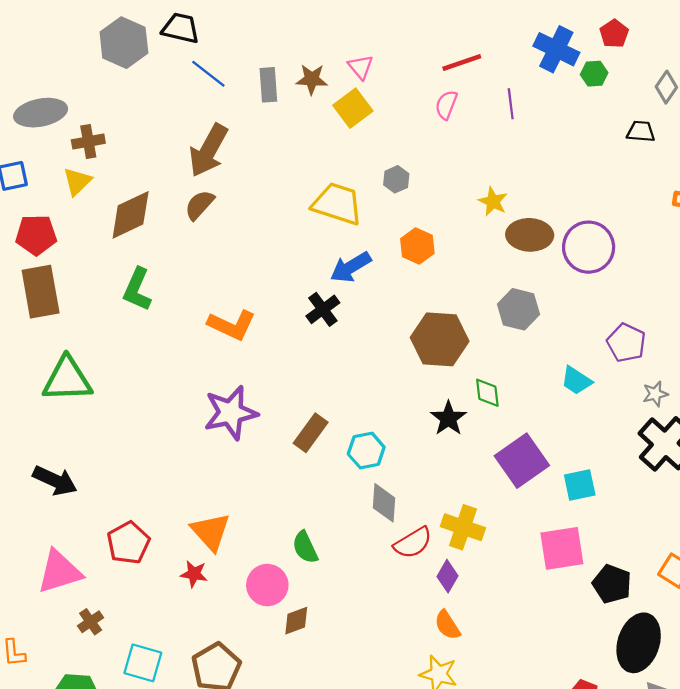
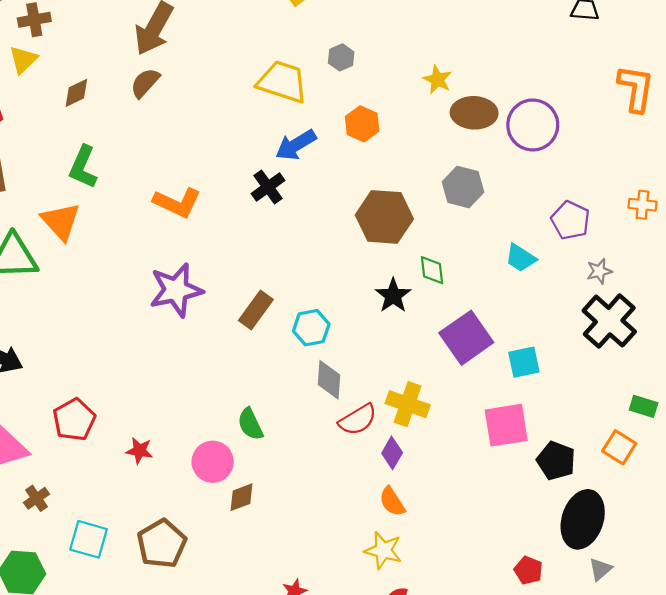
brown diamond: (131, 215) -> (76, 93), size x0.6
orange triangle: (211, 532) -> (61, 221), moved

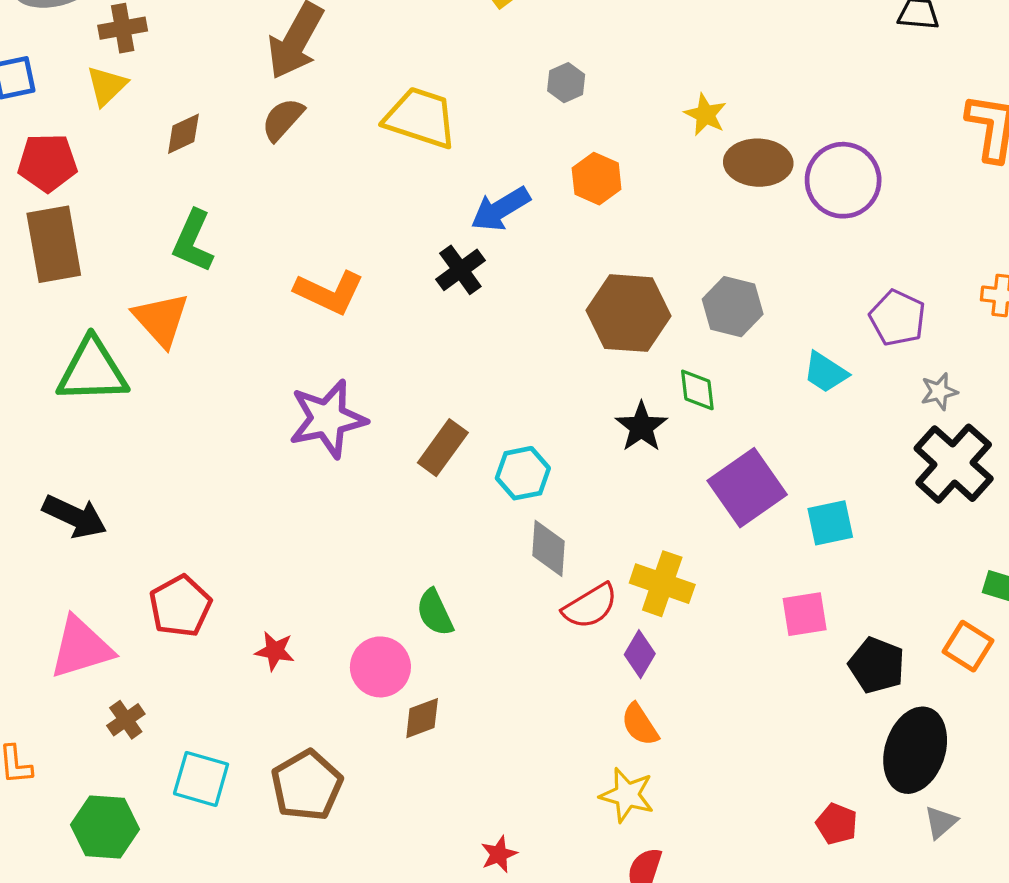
yellow trapezoid: (282, 82) -> (420, 118), moved
gray hexagon: (463, 187) -> (733, 307), moved
pink square: (506, 425) -> (805, 614), size x0.7

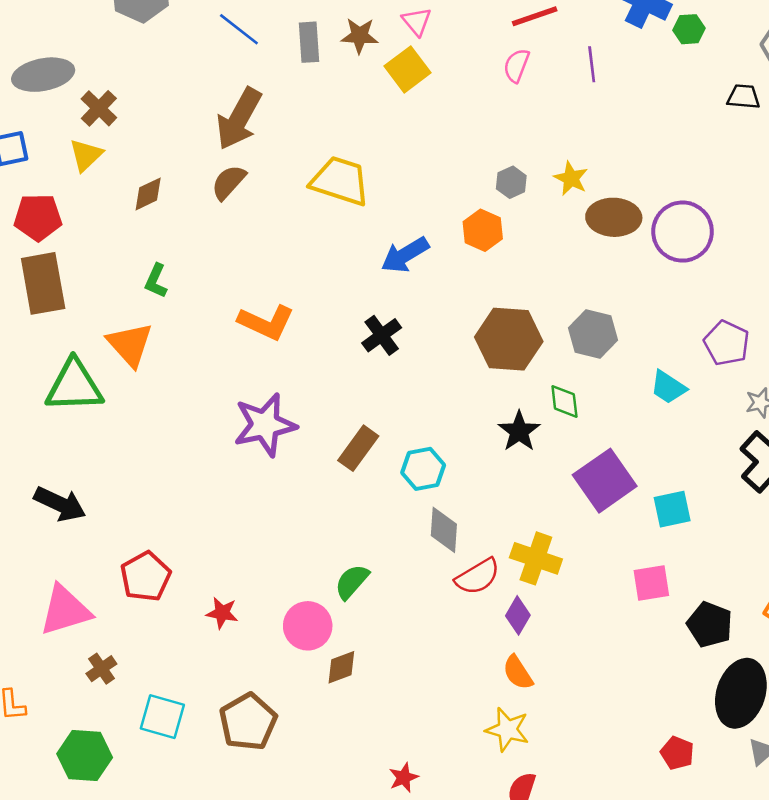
brown cross: (123, 28) -> (99, 108), turned -36
gray hexagon: (566, 83) -> (511, 182), moved
green L-shape: (193, 241) -> (156, 281), size x0.7
black cross: (460, 270) -> (382, 335), moved
green semicircle: (435, 612) -> (352, 582), turned 66

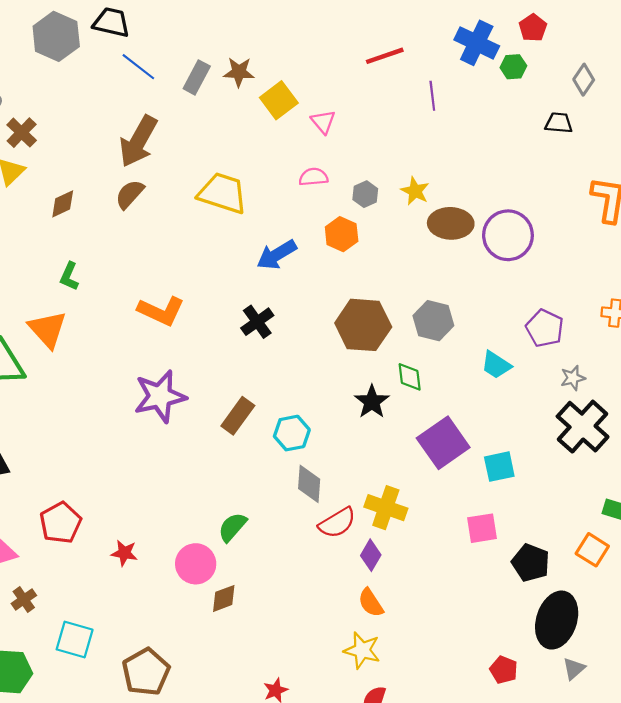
pink triangle: (417, 21) -> (323, 122), moved
gray rectangle: (309, 42) -> (197, 77), turned 32
pink semicircle: (516, 66) -> (313, 177), moved, turned 64
brown pentagon: (248, 722) -> (146, 672), moved

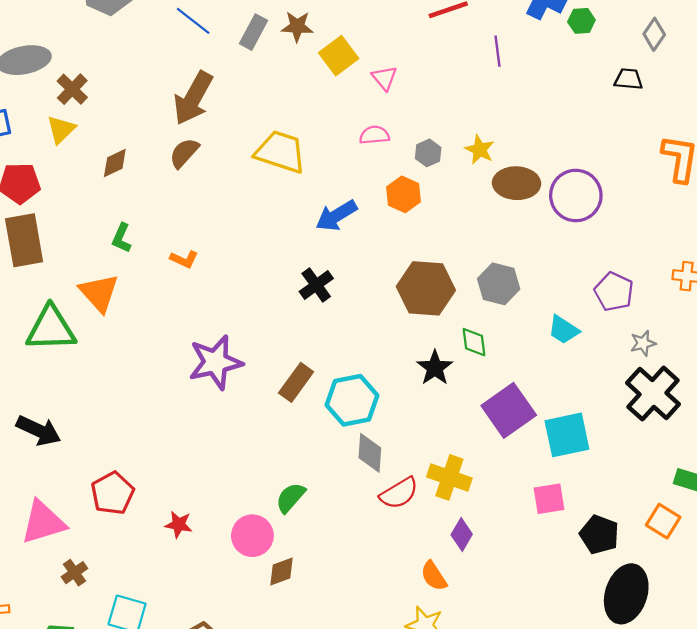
orange L-shape: (161, 311) -> (184, 259), moved, size x0.6
cyan hexagon: (292, 433) -> (352, 400), size x1.4
cyan square: (499, 467) -> (567, 435), size x1.4
purple diamond: (371, 555) -> (462, 535), moved

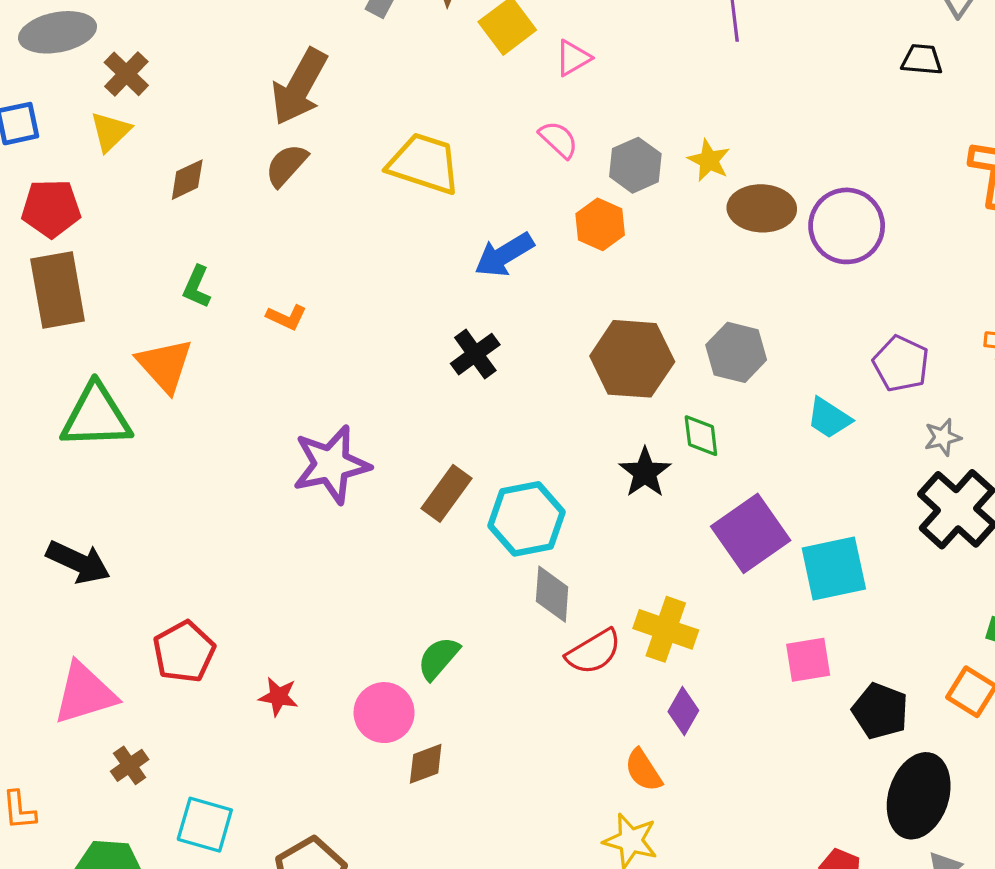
pink triangle: (384, 78) -> (573, 58), turned 40
pink semicircle: (374, 135) -> (559, 140), turned 48
gray hexagon: (428, 153) -> (635, 165), size x1.4

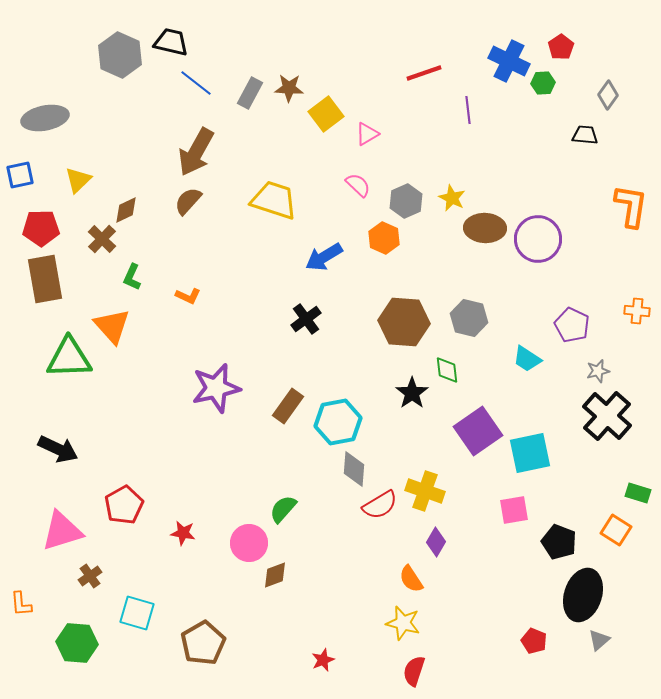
brown cross: (126, 74) -> (102, 239), moved

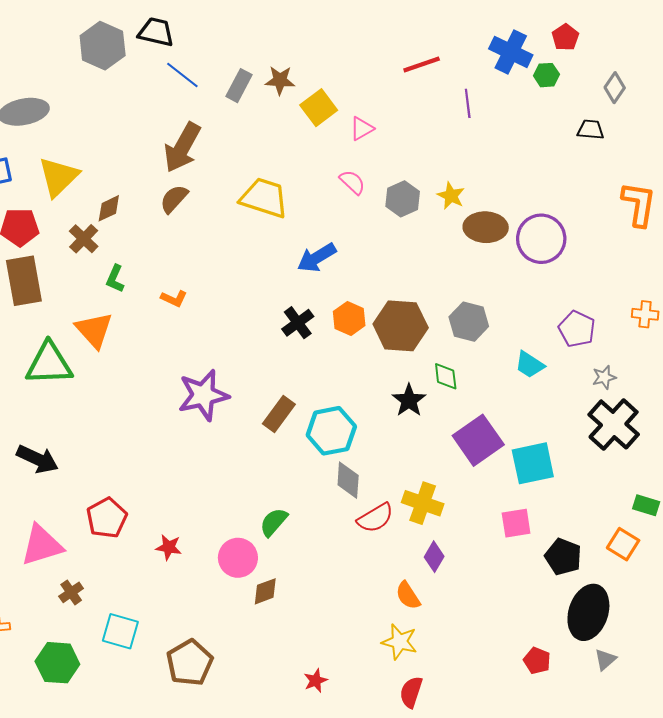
yellow triangle: (78, 180) -> (58, 177), size x1.5
orange hexagon: (384, 238) -> (349, 319), moved

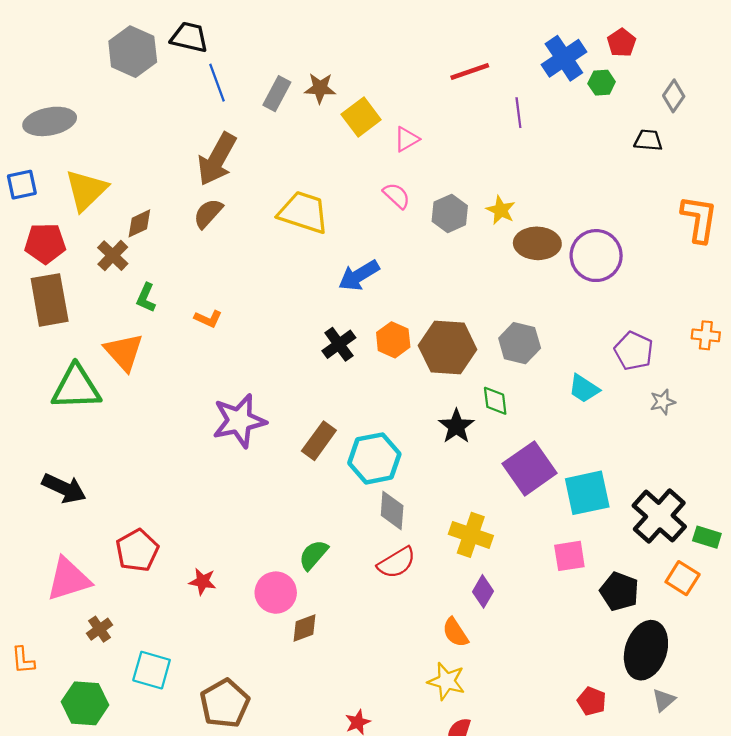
blue cross: (511, 52) -> (564, 58), turned 30
blue line: (182, 75) -> (217, 83), turned 32
black cross: (614, 424) -> (659, 516), moved
red semicircle: (375, 518) -> (397, 563), moved

